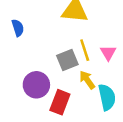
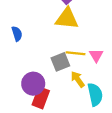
yellow line: (85, 50) -> (76, 53), turned -66
red rectangle: (60, 102) -> (41, 98), moved

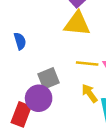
gray square: (60, 62) -> (49, 78), moved
red rectangle: (41, 98) -> (21, 114), moved

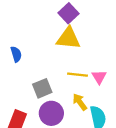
purple circle: (39, 98) -> (51, 113), moved

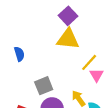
yellow line: (78, 75) -> (89, 62), moved, turned -54

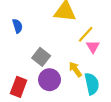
gray square: (44, 86) -> (41, 57), turned -30

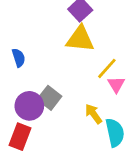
purple circle: (50, 80) -> (29, 106), moved

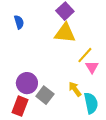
blue semicircle: (19, 58) -> (19, 22), moved
gray square: (49, 98) -> (45, 95), moved

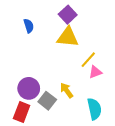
blue semicircle: (19, 22) -> (29, 26), moved
pink triangle: (92, 67) -> (95, 72), turned 40
yellow arrow: (75, 89) -> (67, 90), moved

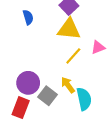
yellow line: (88, 60) -> (73, 56), moved
pink triangle: (95, 72) -> (98, 47), moved
cyan semicircle: (94, 109) -> (84, 99), moved

